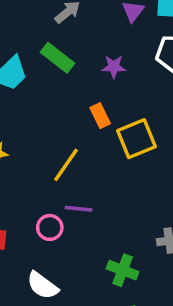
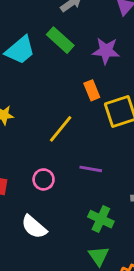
purple star: (114, 67) -> (106, 51), size x1.4
purple line: (79, 209) -> (91, 169), moved

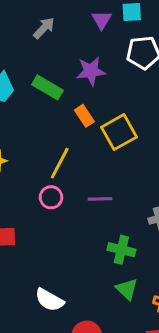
green rectangle: (60, 40) -> (48, 87), moved
pink circle: (44, 179) -> (51, 197), moved
white semicircle: (34, 227) -> (49, 300), moved

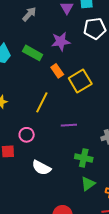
pink circle: (51, 197) -> (27, 135), moved
green triangle: (127, 289) -> (88, 184), turned 42
white semicircle: (49, 300) -> (41, 168), moved

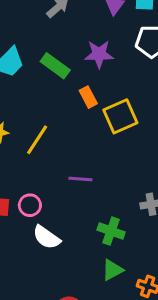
yellow line: (42, 102) -> (37, 140), moved
purple line: (69, 125) -> (80, 179), moved
pink circle: (27, 135) -> (30, 205), moved

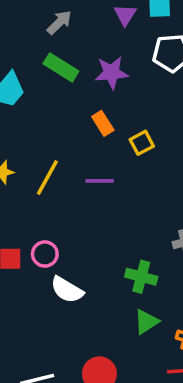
green rectangle: (55, 66) -> (61, 67), moved
yellow square: (120, 116) -> (142, 143), size x0.6
purple line: (80, 179) -> (100, 181), moved

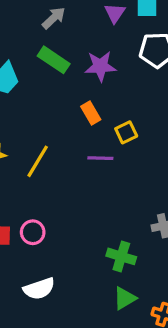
purple line: (100, 181) -> (100, 158), moved
white semicircle: (67, 290) -> (39, 289), moved, turned -52

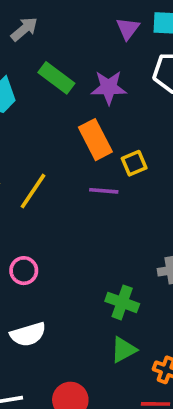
gray arrow: (54, 18) -> (24, 29), moved
orange rectangle: (91, 113) -> (95, 140), size x1.5

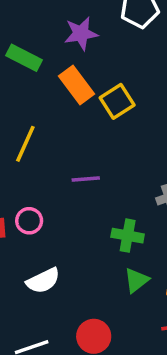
green rectangle: (56, 78) -> (24, 58), moved
yellow square: (134, 163) -> (117, 101), size x1.4
purple line: (104, 191) -> (86, 179), moved

